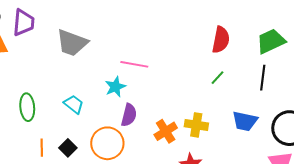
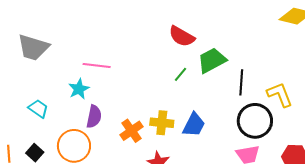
red semicircle: (221, 40) -> (182, 36), turned 112
green trapezoid: (271, 41) -> (212, 60), moved
black line: (263, 78) -> (241, 82), moved
blue trapezoid: (245, 121) -> (194, 125), moved, turned -72

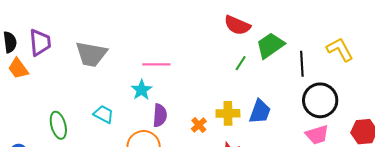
yellow L-shape: (280, 95) -> (340, 49), moved
orange cross: (132, 131) -> (199, 125), size x0.7

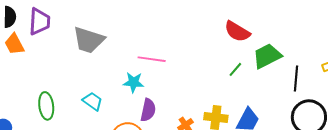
cyan star: (142, 90) -> (134, 82), turned 30

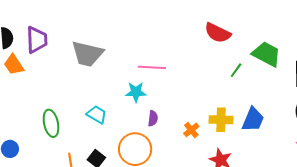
red semicircle: (237, 31) -> (218, 33), moved
green trapezoid: (267, 56) -> (266, 54), turned 60
purple semicircle: (148, 110) -> (153, 118), size x0.7

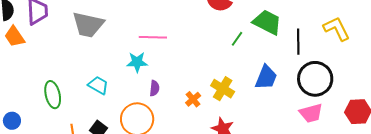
yellow cross: (221, 120) -> (223, 89), turned 30
blue trapezoid: (253, 120) -> (266, 77), moved

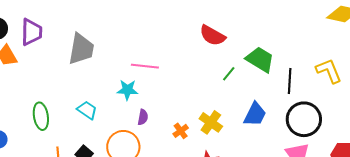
gray trapezoid: (88, 25) -> (81, 49), turned -96

